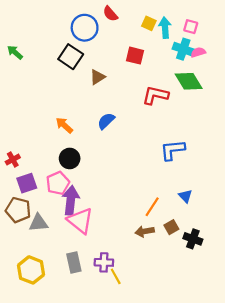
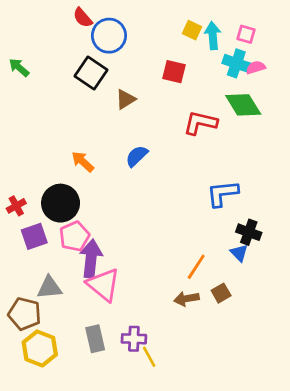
red semicircle: (110, 14) -> (83, 18), moved
black circle: (70, 158) -> (61, 203), moved, size x1.4
brown pentagon: (18, 210) -> (25, 314), moved
black cross: (193, 239) -> (249, 232), moved

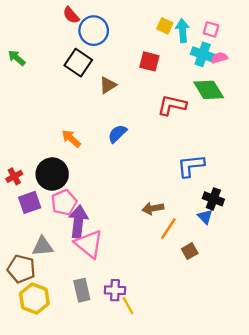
brown arrow: (186, 299) -> (153, 208), moved

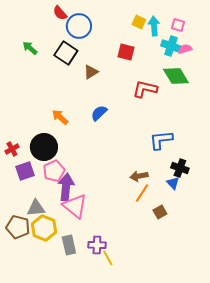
green arrow: (17, 58) -> (30, 48), moved
brown arrow: (153, 208) -> (139, 176), moved
yellow hexagon: (34, 298) -> (44, 228), moved

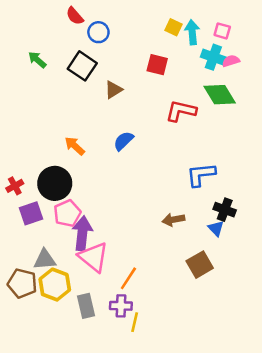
blue circle: (79, 26) -> (98, 32), size x0.7
orange line: (142, 193) -> (128, 278), moved
brown square: (160, 212) -> (200, 265), size x1.5
yellow line: (108, 258) -> (135, 322), turned 42

